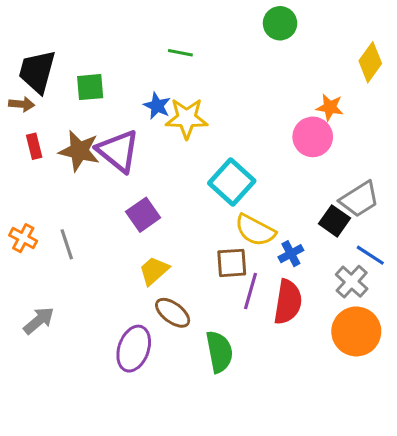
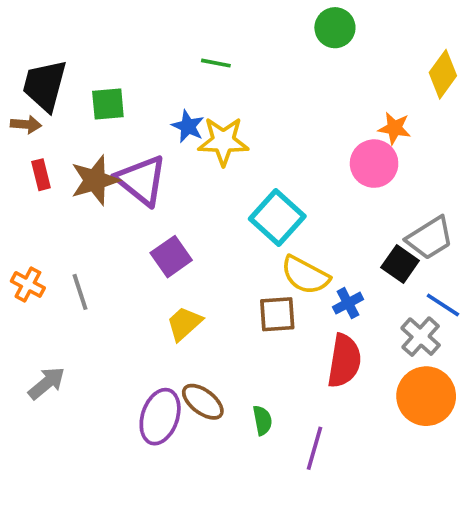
brown star: (79, 151) -> (95, 180), turned -30
purple line: (250, 291) -> (314, 448), moved
brown ellipse: (173, 313) -> (203, 402), moved
green semicircle: (219, 352) -> (262, 420), size x0.6

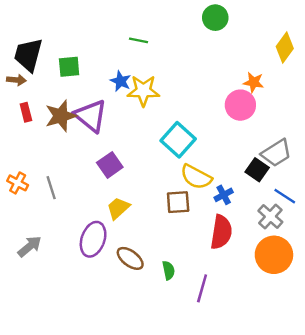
purple ellipse: (160, 417) -> (93, 239), moved

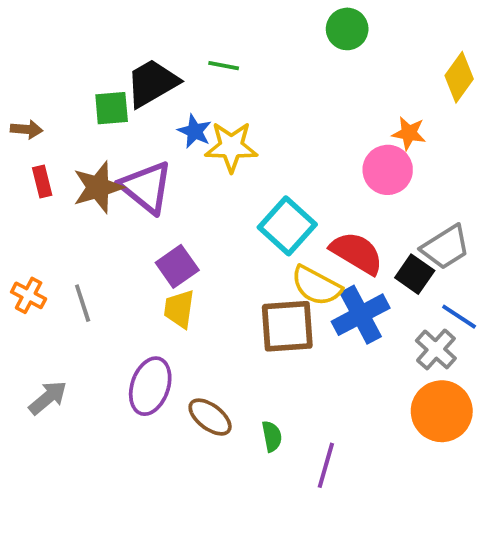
black trapezoid: (28, 55) -> (152, 83), moved, turned 45
blue cross: (224, 195) -> (361, 315), size x1.8
brown square: (178, 202) -> (287, 326), size x1.4
yellow trapezoid: (118, 208) -> (179, 309), moved, turned -40
red semicircle: (221, 232) -> (357, 253), moved, turned -68

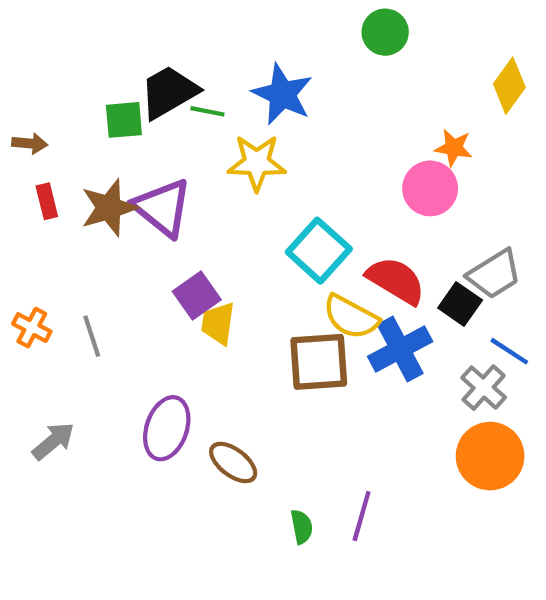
green line: (224, 66) -> (207, 111), moved
blue star: (195, 131) -> (282, 94), moved, size x1.6
yellow trapezoid: (179, 309) -> (218, 323), moved
green semicircle: (272, 436) -> (302, 527), moved

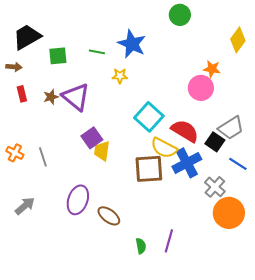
black trapezoid: (169, 92) -> (27, 37), moved
yellow star: (257, 163) -> (120, 76), size x0.6
brown star: (109, 208) -> (51, 97), size x0.6
gray cross: (484, 388) -> (215, 187), moved

